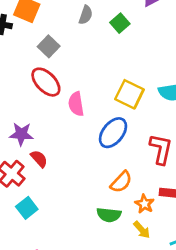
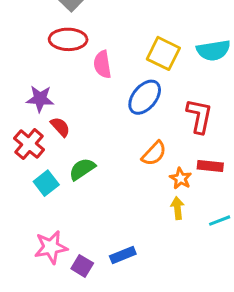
red ellipse: (46, 82) -> (68, 39), turned -44
green semicircle: (109, 215) -> (82, 169), moved, turned 140
yellow arrow: (142, 230) -> (177, 208), turned -144

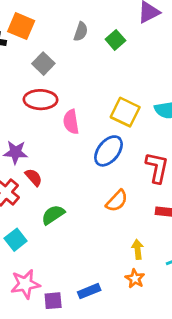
orange star: (181, 178) -> (135, 279), moved
cyan square: (46, 183) -> (16, 240), moved
purple square: (82, 266) -> (53, 301), turned -36

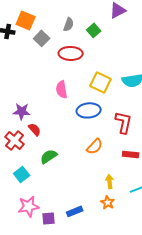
gray square: (43, 64) -> (42, 38), moved
red ellipse: (41, 100) -> (71, 53), moved
blue ellipse: (109, 151) -> (89, 110), turned 45

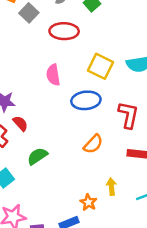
orange star: (108, 202) -> (88, 202), moved

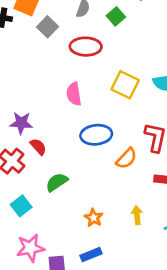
blue ellipse: (86, 100) -> (96, 135), moved
orange semicircle: (93, 144) -> (126, 158), moved
orange star: (88, 202) -> (94, 218), moved

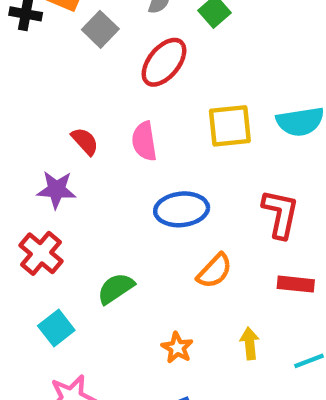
red ellipse: (86, 47) -> (164, 62), turned -52
yellow square: (125, 85) -> (230, 126), turned -32
red semicircle: (38, 147) -> (85, 141), moved
orange semicircle: (126, 158) -> (215, 271), moved

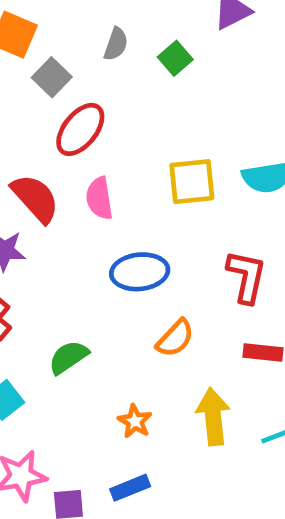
red ellipse: (164, 62) -> (80, 129), moved
red semicircle: (85, 141) -> (35, 198), size x1.6
yellow arrow: (250, 343) -> (213, 417), size x1.6

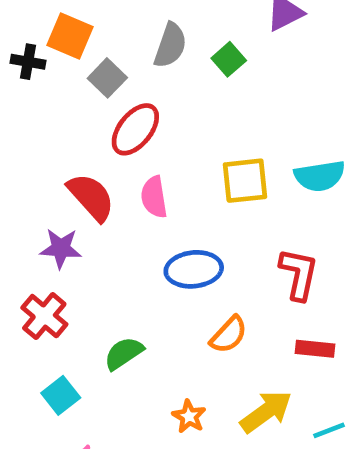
gray semicircle: (116, 44) -> (170, 45), size x1.4
yellow arrow: (213, 417) -> (266, 412), turned 60

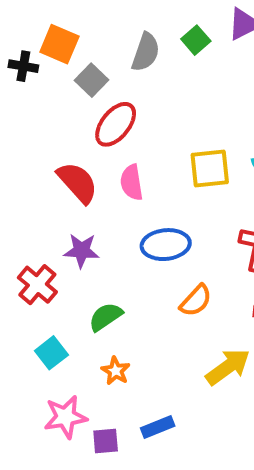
green square: (229, 59) -> (196, 40), moved
purple star: (61, 248) -> (81, 251), moved
orange star: (189, 416) -> (116, 371), moved

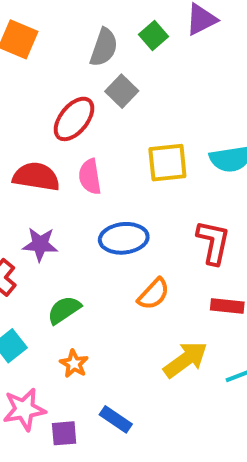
gray square: (92, 80) -> (122, 91), moved
red semicircle: (77, 182) -> (36, 177), turned -39
blue rectangle: (158, 427) -> (116, 419), turned 56

